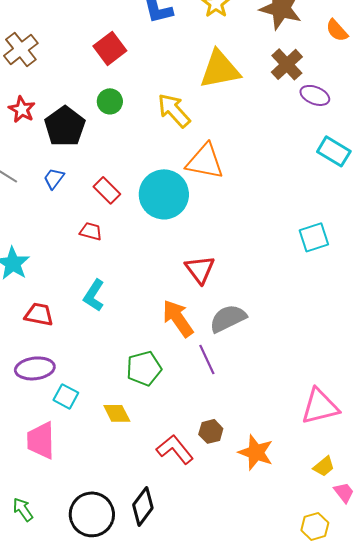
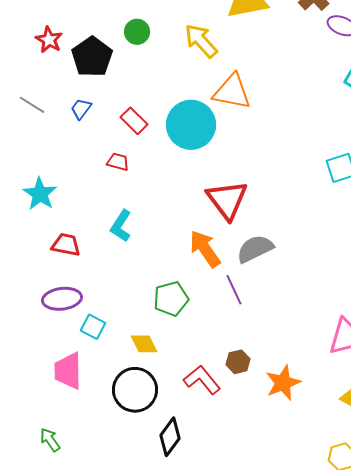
red triangle: (200, 269) -> (227, 200), size x1.4
orange star: (256, 452) -> (283, 383), turned 30
black circle: (92, 514) -> (135, 390), moved

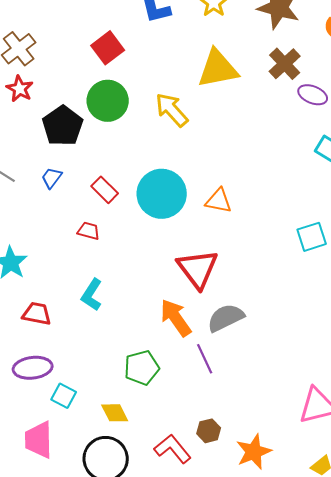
green circle: (137, 32) -> (108, 101), size x1.6
red star: (49, 40) -> (20, 89), moved
orange triangle: (232, 92) -> (219, 201), moved, size x0.7

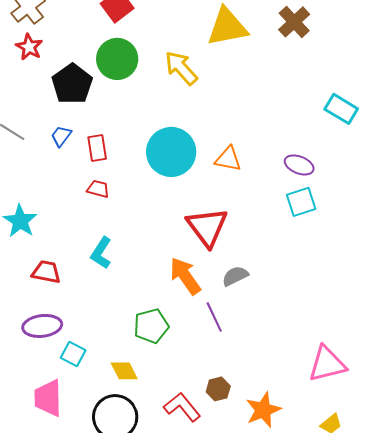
purple ellipse: (313, 95) -> (299, 165), moved
red rectangle: (105, 190) -> (97, 148), moved, turned 36
cyan square: (312, 237) -> (301, 202), moved
gray semicircle: (226, 318) -> (235, 276), size x0.7

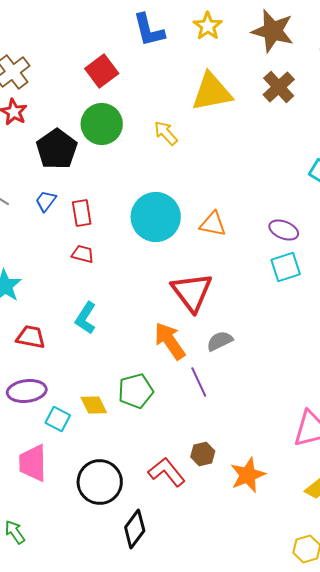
yellow arrow: (181, 68) -> (166, 133), size x0.7
yellow diamond: (124, 371) -> (94, 405), moved

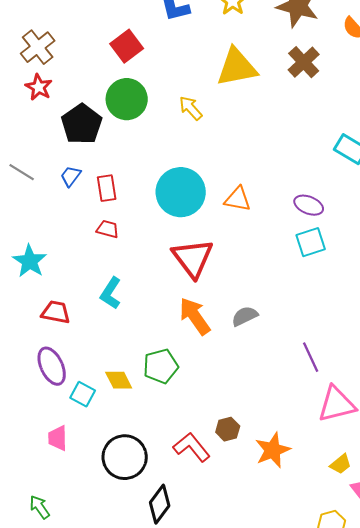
red triangle: (192, 292) -> (193, 258), moved
purple line: (199, 382) -> (311, 357), moved
purple ellipse: (27, 391) -> (52, 366), turned 72
pink trapezoid: (33, 463) -> (58, 438), size x0.7

